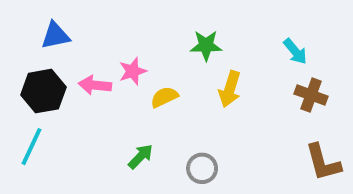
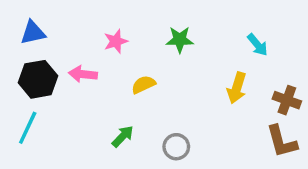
blue triangle: (55, 36) -> (33, 33), moved
pink star: (133, 71) -> (116, 41), moved
yellow arrow: (230, 89) -> (237, 88), moved
brown cross: (311, 95) -> (287, 100), moved

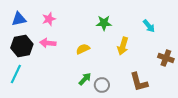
pink star: (116, 41) -> (49, 19), moved
yellow arrow: (237, 88) -> (123, 46), moved
green arrow: (123, 136) -> (85, 79), moved
brown L-shape: (282, 142) -> (139, 82), moved

